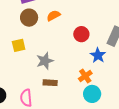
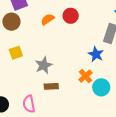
brown circle: (29, 18) -> (11, 22), moved
red circle: (81, 34) -> (71, 16), moved
cyan circle: (92, 94) -> (101, 87), moved

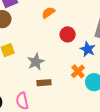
red circle: (71, 16) -> (68, 34), moved
orange semicircle: (48, 19) -> (48, 13), moved

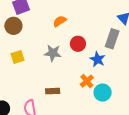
gray star: (36, 62) -> (53, 53), moved, turned 30

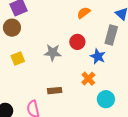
orange semicircle: (60, 21) -> (84, 13), moved
cyan circle: (103, 93) -> (106, 99), moved

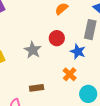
gray star: (53, 53) -> (33, 50), turned 30

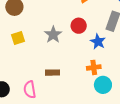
orange cross: (70, 74) -> (94, 67), moved, turned 32

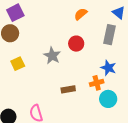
blue star: (98, 42) -> (108, 68), moved
brown rectangle: (52, 73) -> (68, 89), moved

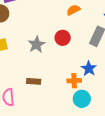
brown rectangle: (68, 89) -> (34, 81), moved

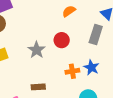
orange cross: (74, 81) -> (72, 71), moved

